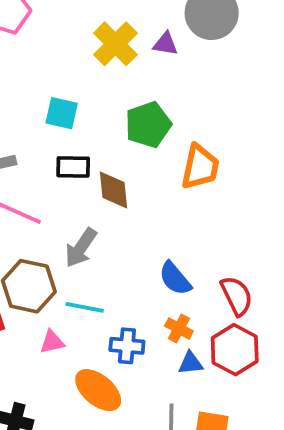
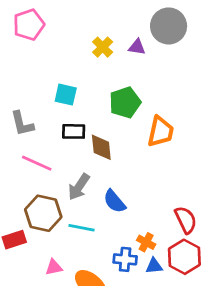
yellow cross: (115, 44) -> (103, 47), size x0.7
blue semicircle: (175, 278) -> (114, 201), moved
pink triangle: (52, 342) -> (54, 267), moved
blue cross: (127, 346) -> (125, 259), moved

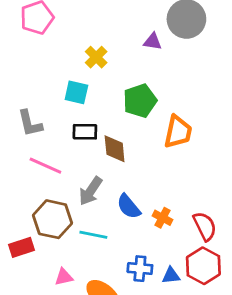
yellow cross: (103, 47) -> (96, 57), moved
orange cross: (146, 242) -> (162, 218), moved

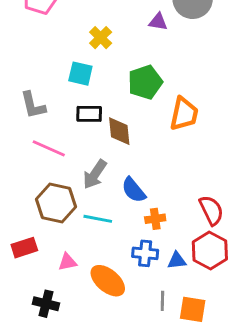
orange cross: (162, 218) -> (155, 219), moved, turned -36
red rectangle: (21, 247) -> (24, 248), moved

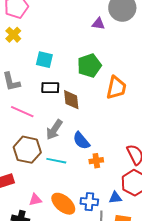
yellow cross: (101, 38) -> (13, 35), moved
blue cross: (145, 253) -> (89, 202), moved
blue triangle: (177, 261) -> (115, 198), moved
pink triangle: (67, 262) -> (35, 200), moved

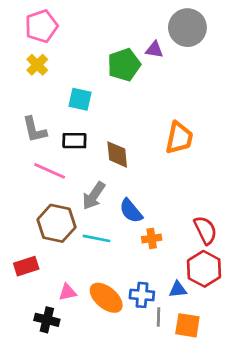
green pentagon: (89, 66) -> (124, 65), moved
black rectangle: (50, 88) -> (74, 141), moved

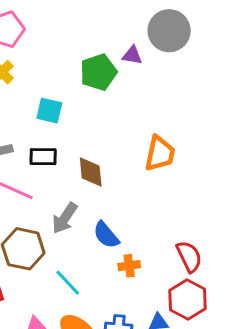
cyan line: (96, 238) -> (68, 283), moved, turned 36

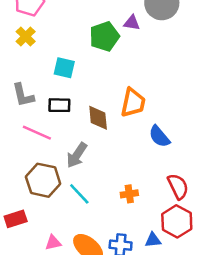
orange trapezoid: (160, 154) -> (133, 103), moved
blue semicircle: (106, 235) -> (159, 136), moved
cyan line: (68, 283) -> (79, 194), moved

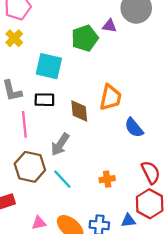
cyan square: (64, 68) -> (49, 66), size x1.4
pink line: (37, 133) -> (24, 124), turned 60

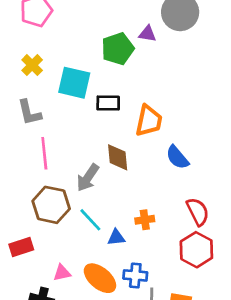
yellow cross: (14, 38) -> (32, 65), moved
black rectangle: (44, 100) -> (108, 103), moved
brown diamond: (79, 111) -> (118, 157), moved
blue triangle: (128, 221) -> (116, 237), moved

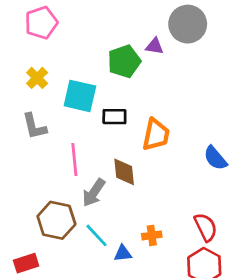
pink line: (44, 153) -> (74, 159), moved
blue semicircle: (177, 157) -> (215, 158), moved

